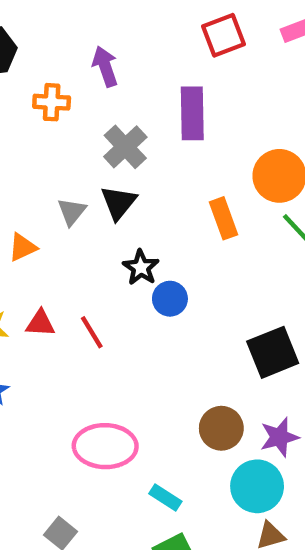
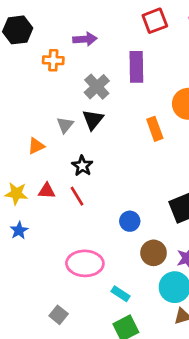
purple arrow: (105, 66) -> (85, 39), turned 105
black star: (141, 267) -> (82, 166), moved
blue circle: (170, 299) -> (130, 221), moved

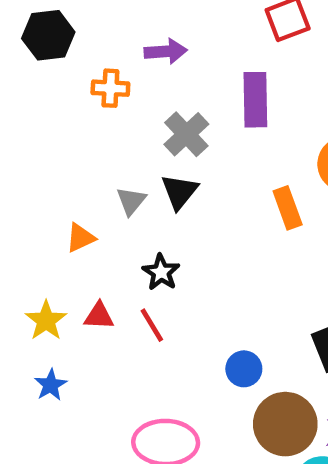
yellow star: (16, 193) -> (46, 321), turned 30
brown circle: (154, 253) -> (285, 424), size x1.4

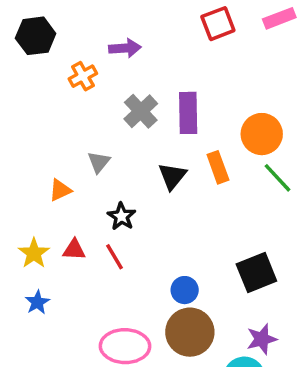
orange cross: (110, 88) -> (83, 76), turned -32
purple rectangle: (255, 100) -> (188, 113), moved
black triangle: (179, 192) -> (172, 176), moved
brown circle: (285, 424) -> (190, 332), moved

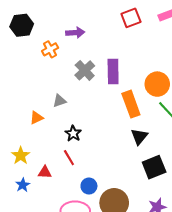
gray triangle: (99, 162) -> (59, 101), turned 32
orange rectangle: (218, 167) -> (131, 104), size x1.4
black triangle: (172, 176) -> (139, 137), moved
red triangle: (74, 250) -> (45, 172), moved
blue circle: (185, 290) -> (89, 186), moved

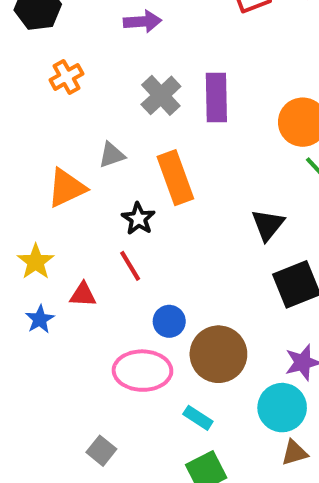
orange cross: (50, 49) -> (66, 77), moved
orange rectangle: (131, 104) -> (175, 178), moved
orange triangle: (36, 118) -> (66, 188), size x1.5

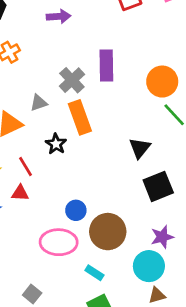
gray cross: (161, 95) -> (72, 80), moved
red line: (130, 266) -> (25, 166), moved

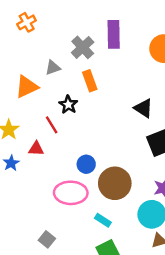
orange rectangle: (80, 117) -> (90, 81), size x0.7
black triangle: (140, 148) -> (143, 108), turned -36
red line: (25, 166) -> (52, 125), moved

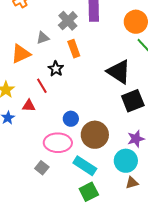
black triangle: (143, 108) -> (119, 72), size x1.5
cyan rectangle: (103, 220) -> (85, 166), size x1.6
gray square: (47, 239) -> (42, 168), moved

